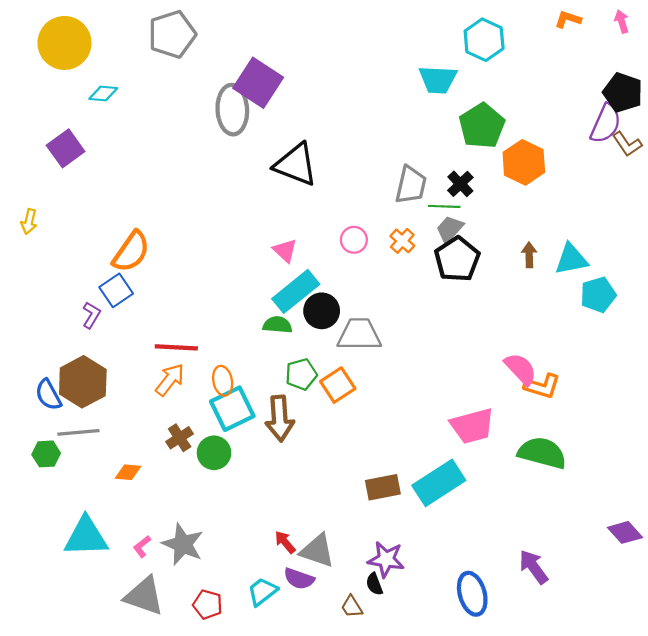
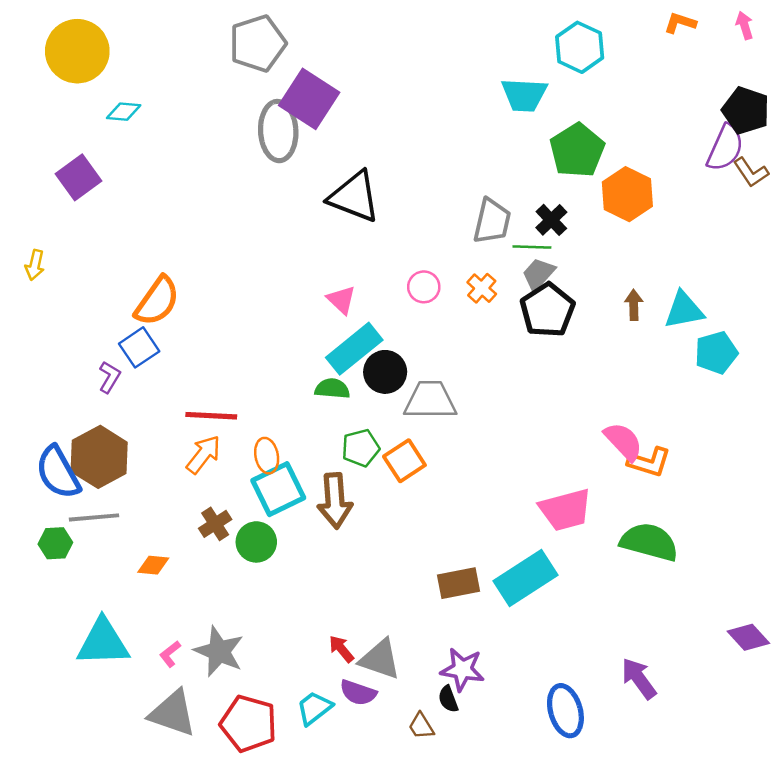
gray pentagon: (172, 34) -> (258, 43), moved
blue semicircle: (48, 395) -> (58, 472), size x1.4
red pentagon: (208, 605) -> (249, 724), size x1.6

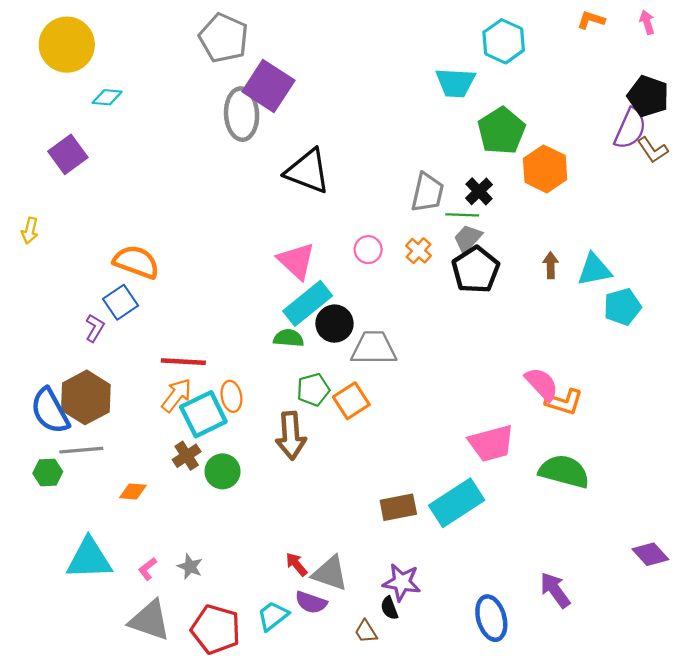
gray pentagon: (258, 43) -> (224, 38), turned -30
pink triangle: (341, 300) -> (296, 261), size x1.5
orange semicircle: (157, 301) -> (136, 262), turned -105
cyan square: (278, 489) -> (203, 414), moved
gray star: (219, 651) -> (190, 567), size x0.6

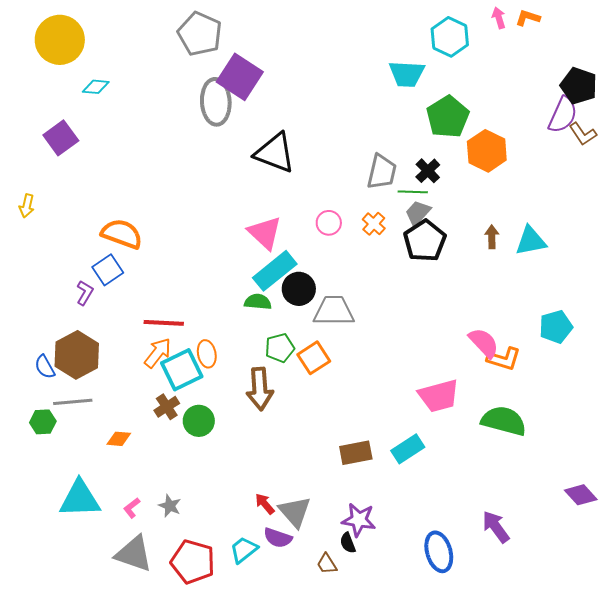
pink arrow: (647, 22) -> (499, 18), moved
cyan pentagon: (622, 307) -> (556, 327), moved
blue semicircle: (50, 411) -> (45, 367), size x0.6
cyan rectangle: (457, 503) -> (408, 449), size x0.7
gray triangle: (330, 573) -> (295, 512), turned 30

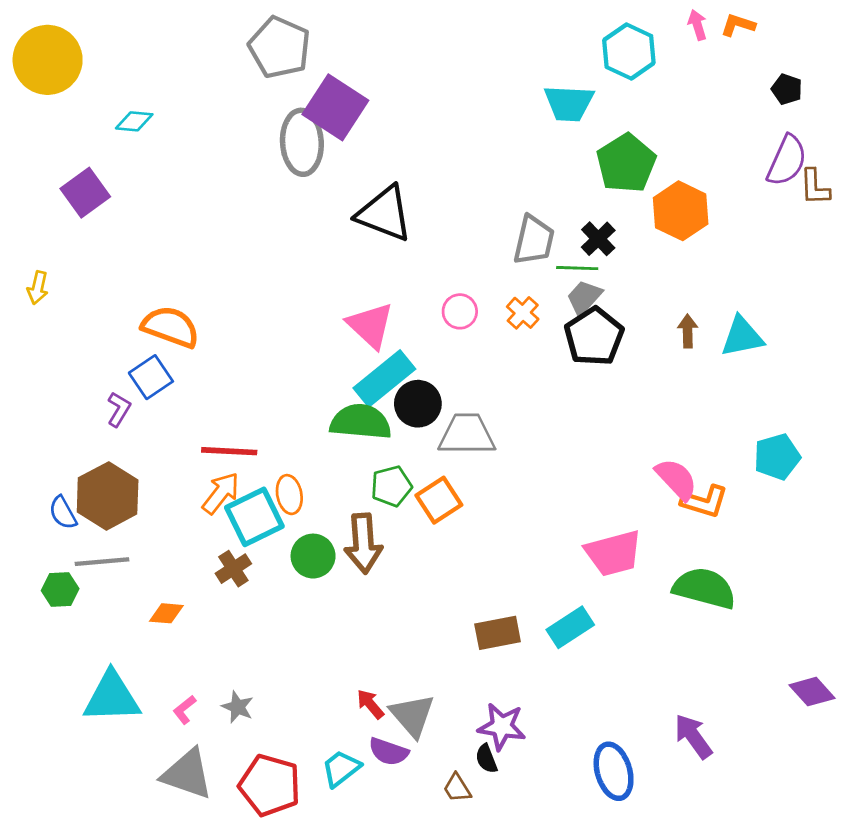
yellow circle: (60, 40) -> (48, 60), moved
black pentagon: (579, 86) -> (787, 89), moved, size x0.6
brown L-shape: (583, 134) -> (815, 187), turned 32
green semicircle: (258, 302) -> (361, 422), size x1.6
green circle: (199, 421) -> (313, 556), moved

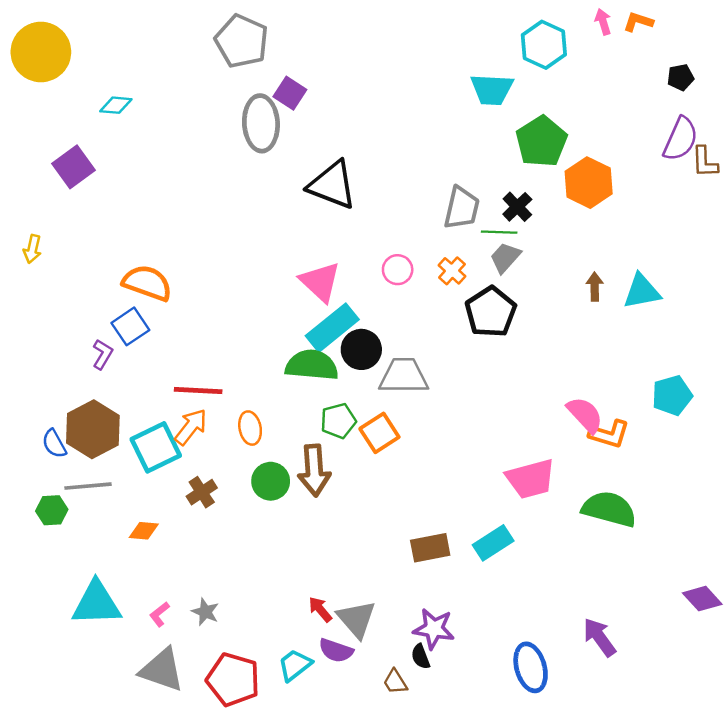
black pentagon: (787, 89) -> (681, 77), turned -30
purple square: (335, 107) -> (290, 93), size x0.6
black pentagon: (594, 337) -> (491, 312), moved
cyan square: (254, 517) -> (156, 447), moved

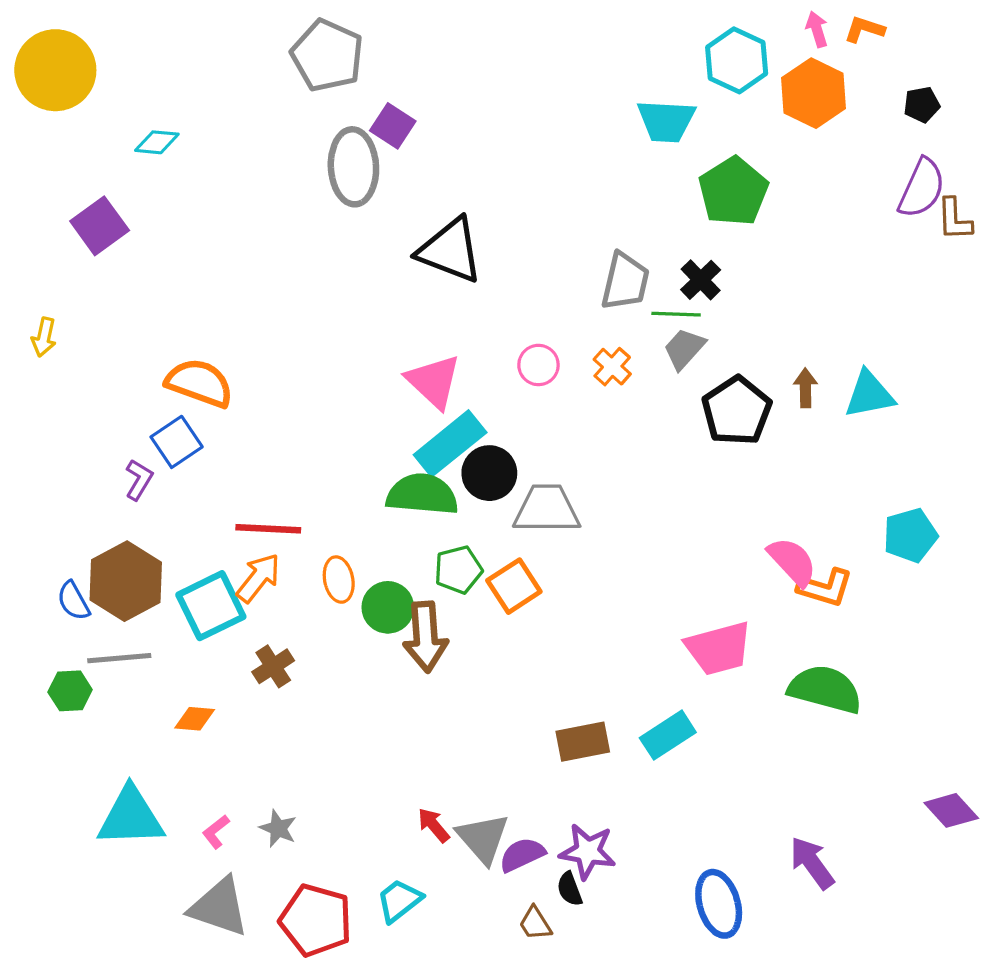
orange hexagon: (589, 183) -> (814, 93), moved
black pentagon: (491, 312) -> (737, 411), moved
green circle: (271, 481) -> (388, 607), moved
purple semicircle: (336, 651) -> (522, 855), moved, turned 136

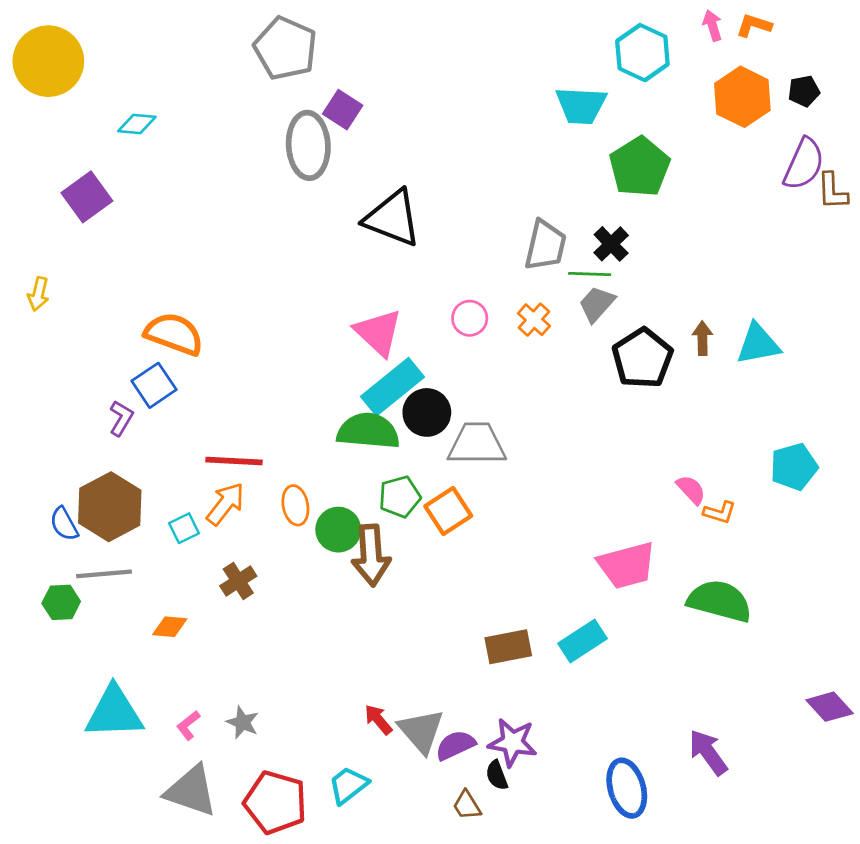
orange hexagon: (814, 93) -> (742, 97), moved
pink semicircle: (792, 562) -> (691, 490), size x0.7
orange L-shape: (825, 588) -> (720, 512), size x0.7
cyan square: (211, 606) -> (184, 528), size x0.5

